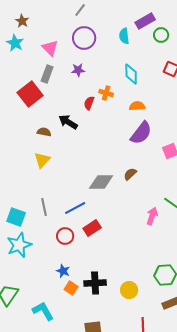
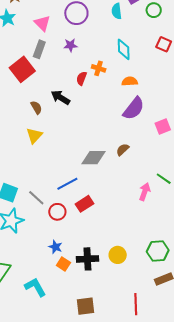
brown semicircle: (44, 132) -> (36, 107), turned 48
gray line: (44, 207) -> (36, 198), moved, turned -36
yellow circle: (129, 290) -> (118, 255), moved

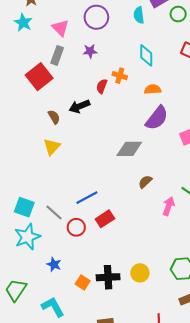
black arrow: (60, 97) -> (79, 106), turned -54
brown semicircle: (123, 150) -> (145, 182), moved
gray diamond: (94, 158) -> (129, 149), moved
blue star: (55, 247) -> (54, 264), moved

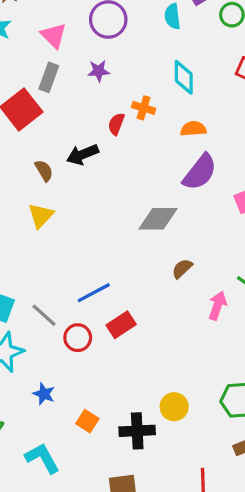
black cross: (108, 277) -> (137, 431), moved

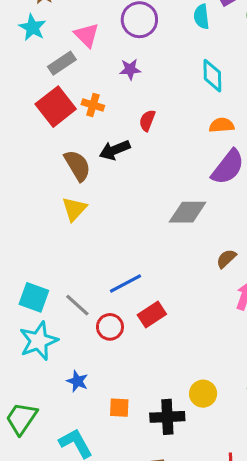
gray rectangle: (49, 77) -> (62, 63), moved, turned 36
orange cross: (144, 108) -> (93, 105), moved
brown semicircle: (44, 171) -> (77, 166), size x1.5
brown semicircle: (182, 269) -> (226, 259), moved
orange square: (87, 421) -> (119, 408), turned -30

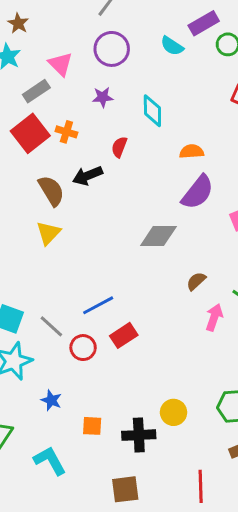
cyan semicircle: (201, 17) -> (172, 46), turned -50
cyan diamond: (212, 76) -> (152, 111), moved

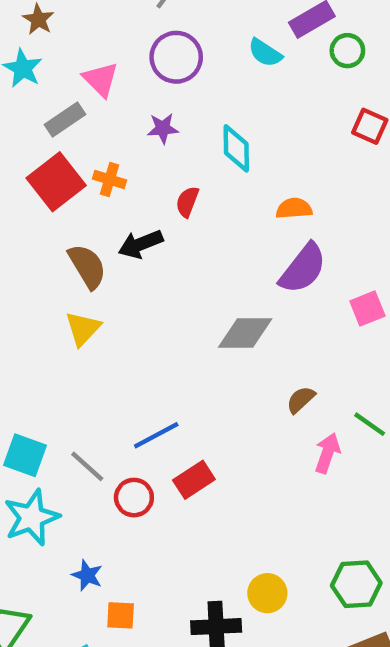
orange square: (92, 426) -> (121, 615), moved

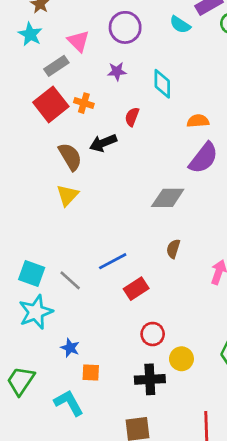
brown semicircle: (301, 400) -> (173, 249), moved, turned -30
red circle: (134, 498) -> (153, 334), moved

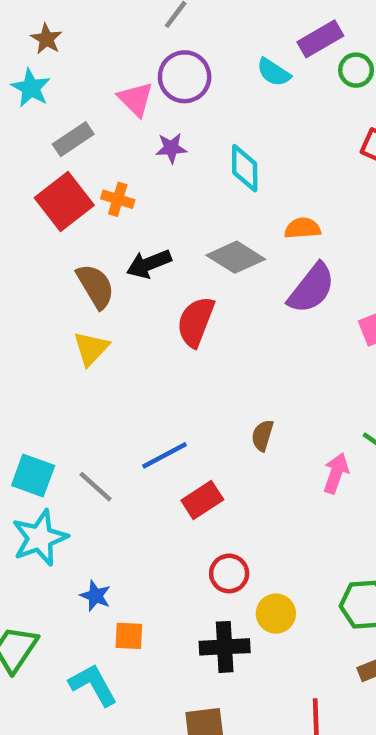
pink triangle: (78, 41) -> (136, 99), moved
red semicircle: (132, 117) -> (196, 322), moved, size x1.6
gray diamond: (168, 198) -> (236, 257), moved, turned 32

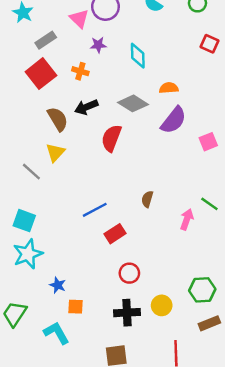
orange cross: (118, 199) -> (80, 71), moved
gray line: (95, 487) -> (31, 172), moved
yellow circle: (276, 614) -> (162, 305), moved

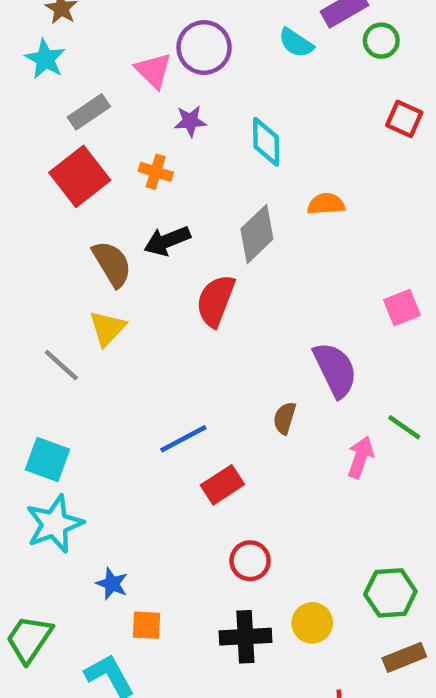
gray diamond: (133, 103) -> (257, 234), turned -76
purple semicircle: (174, 120) -> (335, 370), moved, turned -64

